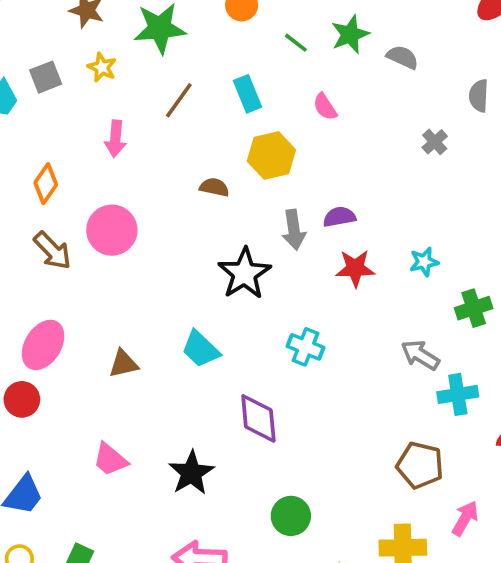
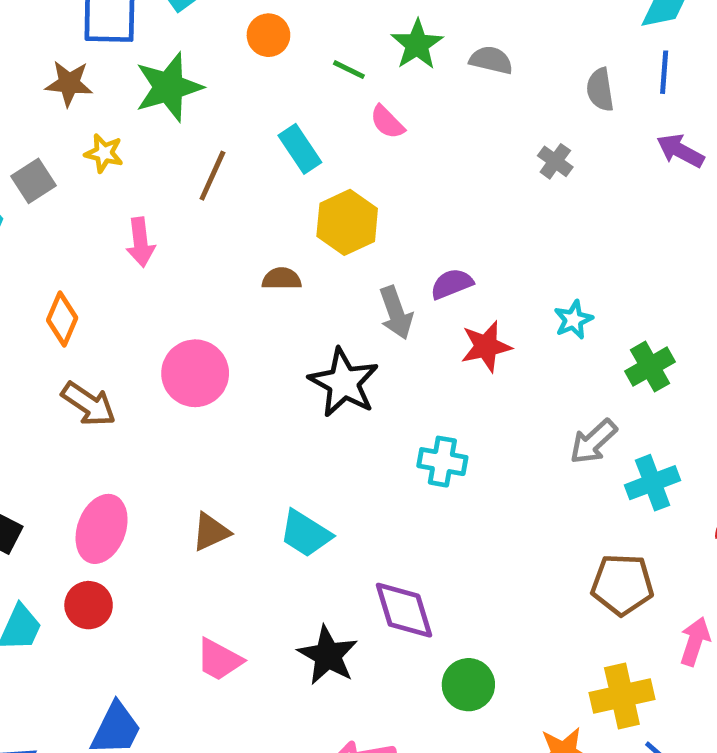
pink semicircle: (325, 107) -> (387, 122), moved
pink circle: (112, 230) -> (195, 373), moved
cyan trapezoid: (201, 349) -> (305, 534), moved
gray arrow: (420, 355) -> (593, 442), turned -63
purple diamond: (258, 418) -> (404, 610), moved

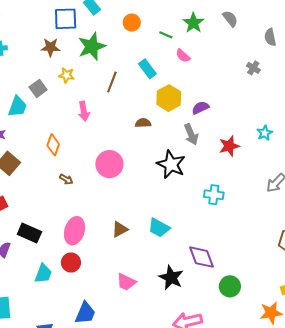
gray semicircle: (491, 60) -> (230, 19), moved, turned 42
purple semicircle: (452, 284) -> (200, 108), moved
brown arrow: (89, 404) -> (66, 179), size x0.6

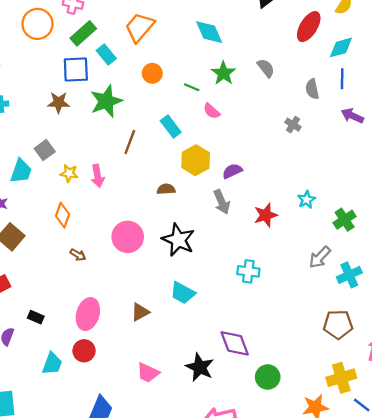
yellow star: (67, 75) -> (69, 173), moved
black star: (171, 164) -> (178, 240), moved
cyan trapezoid: (159, 228) -> (183, 293), moved
black rectangle: (29, 233) -> (36, 317), size x0.6

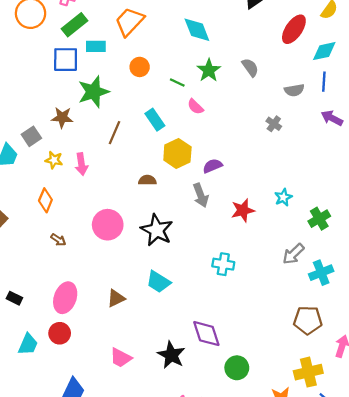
cyan rectangle: (106, 54) -> (96, 46), turned -54
gray semicircle: (312, 89) -> (294, 90), turned -90
brown star: (59, 102) -> (62, 117), moved

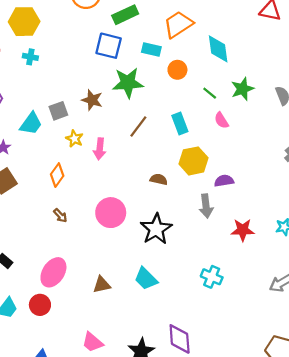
cyan diamond: (197, 30) -> (218, 49), moved
cyan rectangle: (96, 46) -> (151, 49), moved

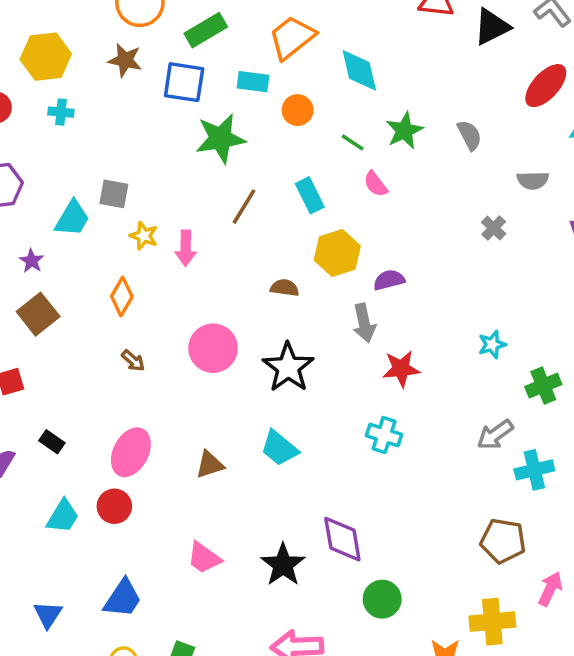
brown star: (92, 100) -> (125, 60), moved
gray square: (58, 111) -> (114, 194), turned 36
red star: (243, 230) -> (401, 369), moved

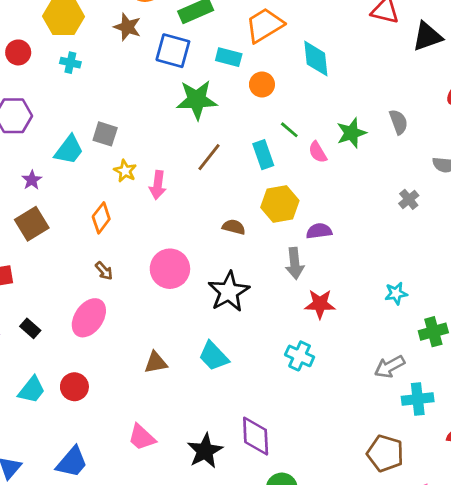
green star: (404, 131) -> (351, 133), moved
green line: (353, 142) -> (289, 130), moved
pink ellipse: (131, 452) -> (89, 318), moved

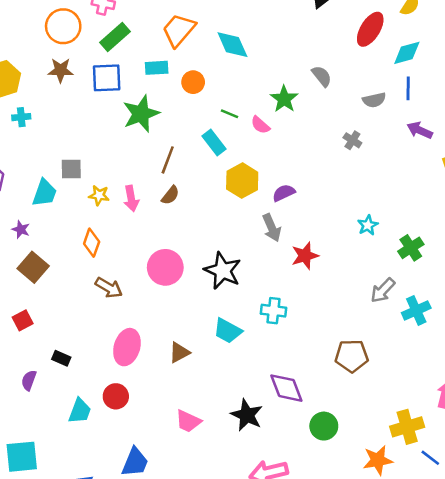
brown semicircle: (234, 227) -> (170, 195), moved, turned 132
brown arrow: (104, 271) -> (109, 288), size x1.5
pink ellipse: (89, 318) -> (127, 347), moved
cyan cross: (300, 356) -> (274, 311), moved
brown pentagon: (385, 453) -> (352, 356), moved

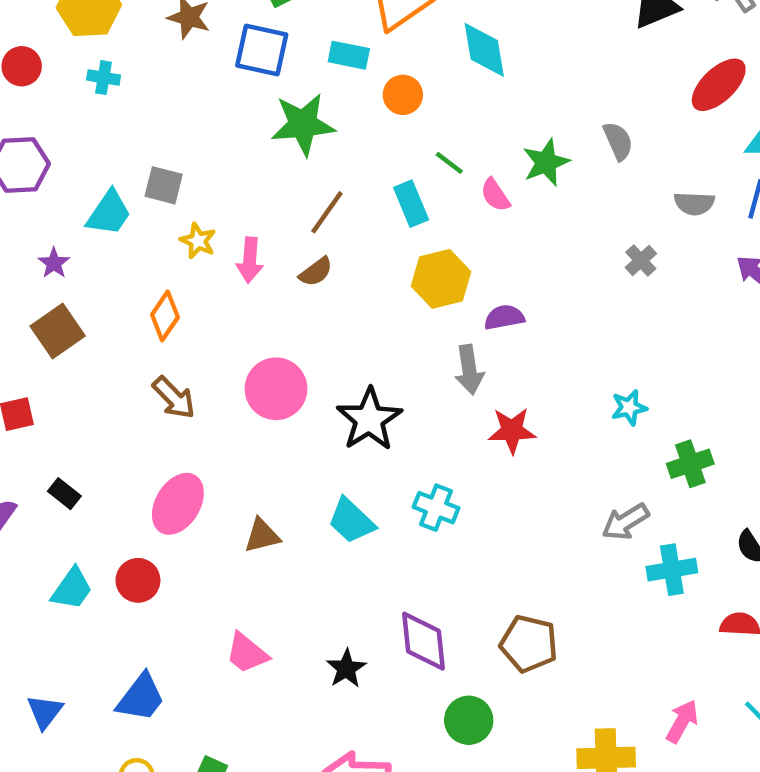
brown pentagon: (352, 356) -> (529, 644), moved
black star: (247, 415) -> (346, 669), size x0.7

